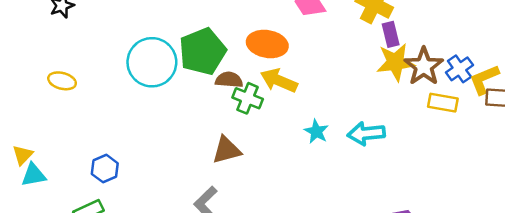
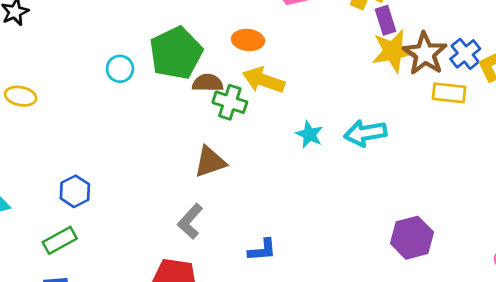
orange ellipse: (267, 44) -> (248, 40), size x0.7
cyan circle: (152, 62) -> (120, 69), size x0.5

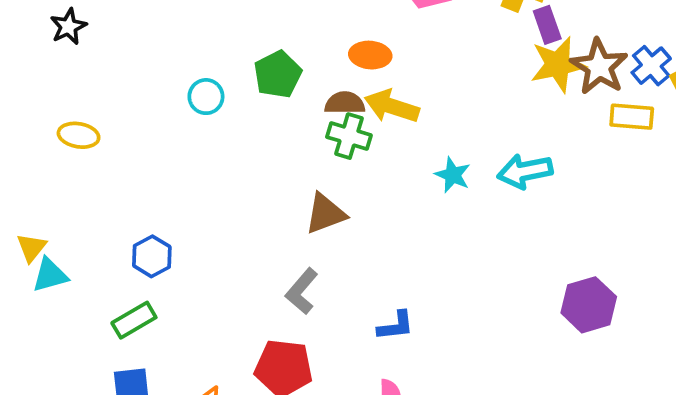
green pentagon: (176, 53) -> (278, 74), size x0.7
brown semicircle: (208, 83) -> (345, 103), moved

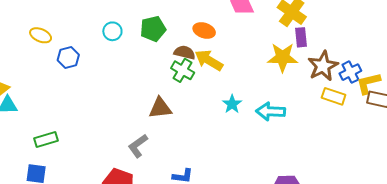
yellow star: (558, 65) -> (283, 57), moved
blue hexagon: (152, 256) -> (68, 58), moved

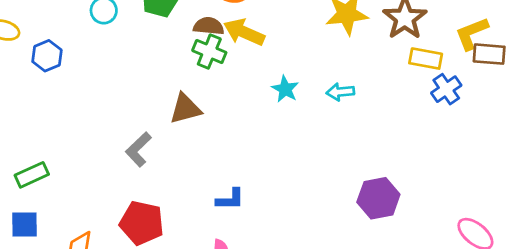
blue cross: (350, 72) -> (446, 89), moved
cyan arrow: (271, 111) -> (340, 92), size x0.7
gray L-shape: (138, 146) -> (138, 149), moved

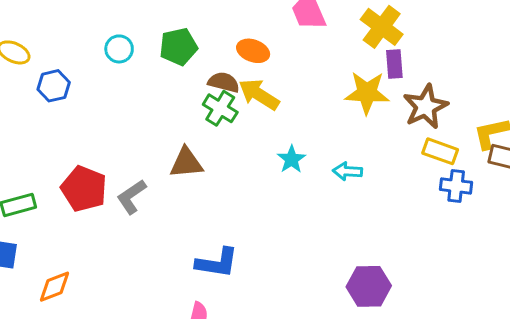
blue cross: (446, 89) -> (456, 186), turned 32
blue L-shape: (230, 199) -> (217, 263), size x1.4
red pentagon: (142, 223) -> (84, 189), moved

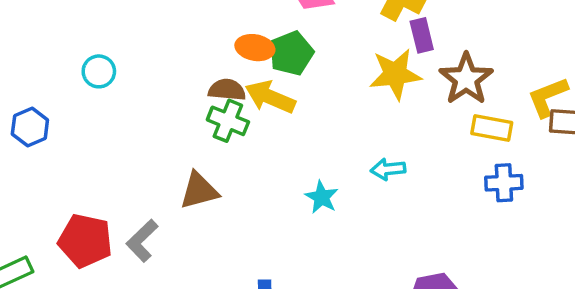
green pentagon: (178, 47) -> (291, 53), moved
cyan star: (292, 159) -> (322, 197), moved
blue cross: (456, 186) -> (504, 183), moved

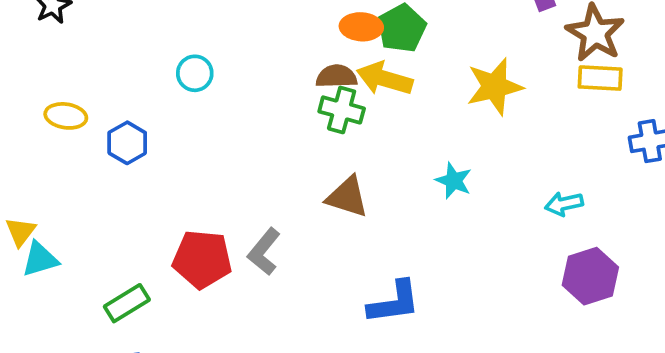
yellow star: (395, 74) -> (495, 87), moved
yellow rectangle: (492, 128) -> (600, 78), moved
cyan arrow: (388, 169) -> (564, 204), moved
brown triangle: (199, 191) -> (347, 197), moved, turned 39

